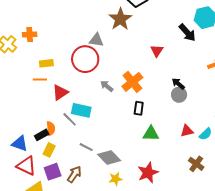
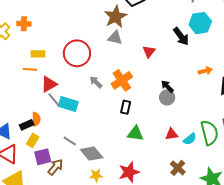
gray triangle: (96, 40) -> (115, 38), moved
gray line: (70, 119) -> (54, 100), moved
purple square: (53, 172) -> (43, 157), moved

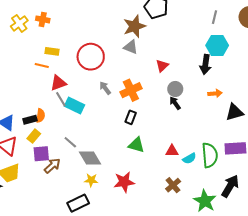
black arrow: (181, 36) -> (205, 64), moved, turned 36
gray circle: (167, 97) -> (175, 89), moved

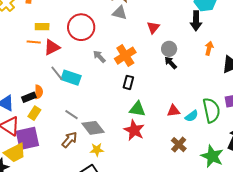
red triangle: (58, 83) -> (52, 47), moved
orange arrow: (215, 93) -> (209, 48), turned -64
purple square: (41, 154) -> (27, 138), moved, size x1.4
brown arrow: (52, 166) -> (69, 140), moved
red star: (124, 182) -> (134, 130), moved, turned -30

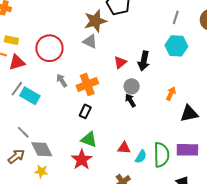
black arrow: (196, 21) -> (144, 61), moved
gray line: (57, 73) -> (17, 89), turned 63
cyan semicircle: (192, 116) -> (141, 157), turned -32

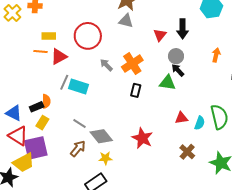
green triangle: (89, 139) -> (167, 83), moved

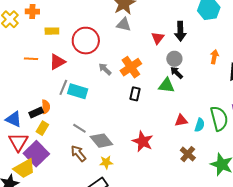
yellow rectangle: (49, 36) -> (52, 31), moved
orange line: (41, 51) -> (31, 59), moved
red triangle: (18, 136) -> (18, 142), turned 30
purple square: (36, 148) -> (36, 154), turned -30
brown arrow: (78, 149) -> (78, 153), turned -78

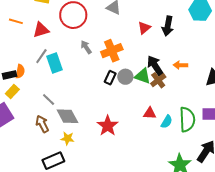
orange arrow: (214, 57) -> (180, 65), moved, turned -112
gray circle: (174, 59) -> (125, 77), moved
black arrow: (176, 73) -> (155, 66), size x1.5
cyan rectangle: (78, 91) -> (55, 63), turned 42
brown cross: (188, 154) -> (158, 80), moved

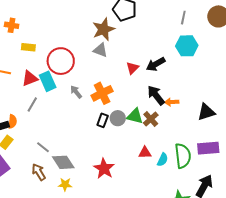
black arrow: (168, 26) -> (156, 64), turned 54
cyan rectangle: (55, 63) -> (48, 81), moved
black arrow: (155, 66) -> (156, 95), moved

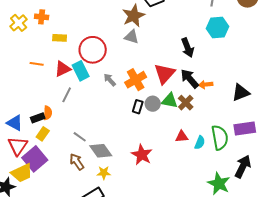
black arrow: (156, 64) -> (188, 48), turned -78
red triangle: (132, 68) -> (165, 74), moved, size x1.6

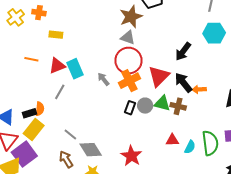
black arrow: (188, 48) -> (183, 51), turned 54
red circle: (93, 50) -> (128, 61), moved
brown cross: (186, 103) -> (178, 106), turned -35
yellow rectangle: (43, 134) -> (34, 130), size x1.5

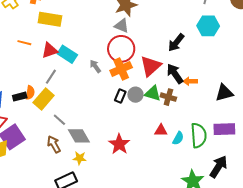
yellow rectangle: (56, 35) -> (50, 19), size x1.6
cyan rectangle: (75, 69) -> (67, 54), turned -36
yellow rectangle: (34, 130) -> (44, 99), moved

